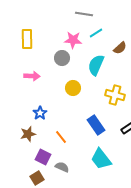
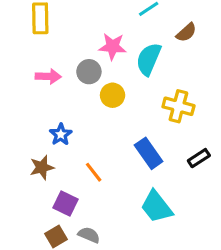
pink star: (73, 40) -> (113, 47), moved
gray circle: (62, 58) -> (89, 72), moved
gray semicircle: (62, 167) -> (89, 235), moved

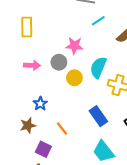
cyan semicircle: (149, 59) -> (98, 67), moved

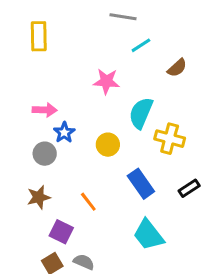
yellow rectangle: (27, 27) -> (39, 36), moved
gray circle: (59, 62) -> (45, 154), moved
yellow circle: (74, 78) -> (108, 145), moved
blue star: (40, 104) -> (64, 133), moved

